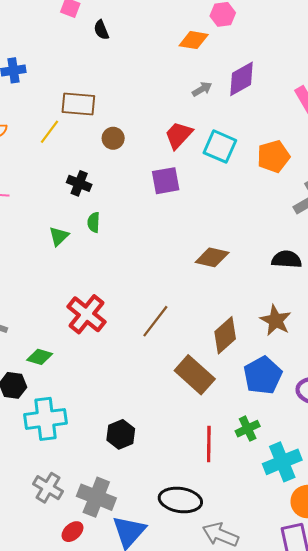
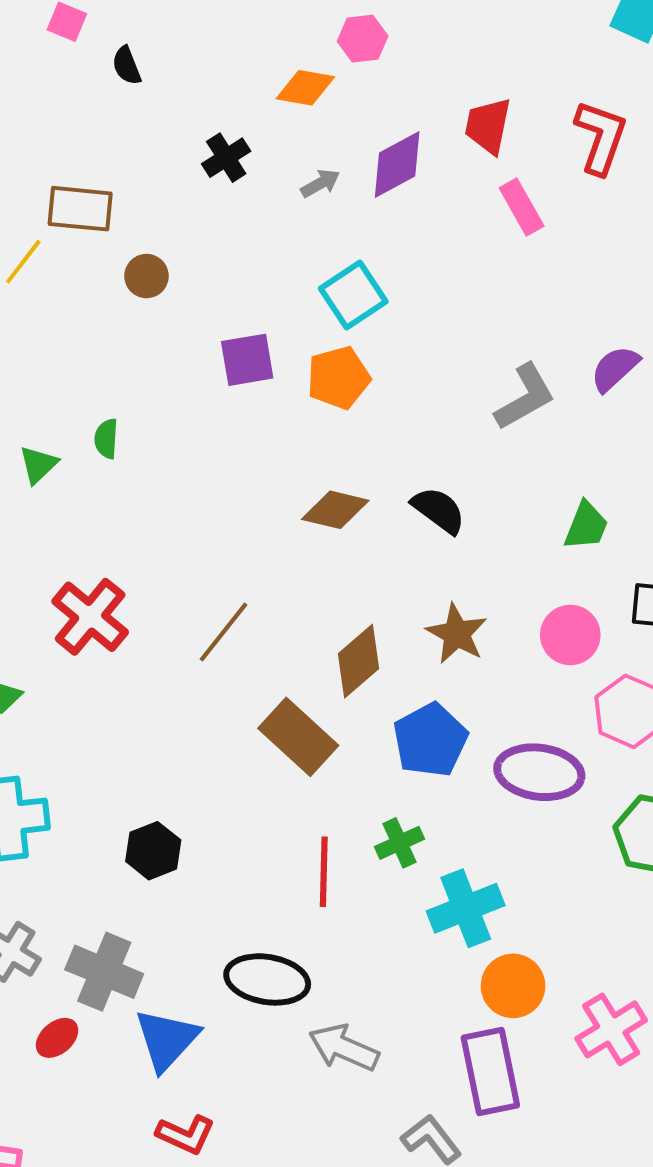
red trapezoid: (179, 135) -> (488, 126), moved, turned -32
cyan square: (220, 147) -> (353, 295), turned 32
orange pentagon: (273, 156) -> (338, 378), moved
black cross: (79, 183) -> (226, 158), moved, turned 35
black semicircle: (287, 259) -> (439, 510), moved, turned 32

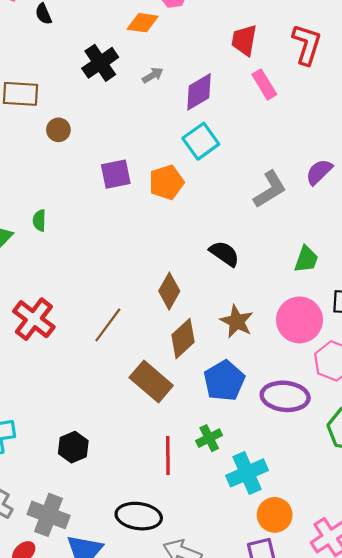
black cross: (226, 158) -> (100, 63), size x1.4
purple diamond: (397, 164) -> (199, 92), moved
cyan square: (353, 295) -> (201, 141), moved
brown diamond: (335, 510) -> (169, 291), moved, turned -72
pink circle: (570, 635) -> (300, 320), size x1.4

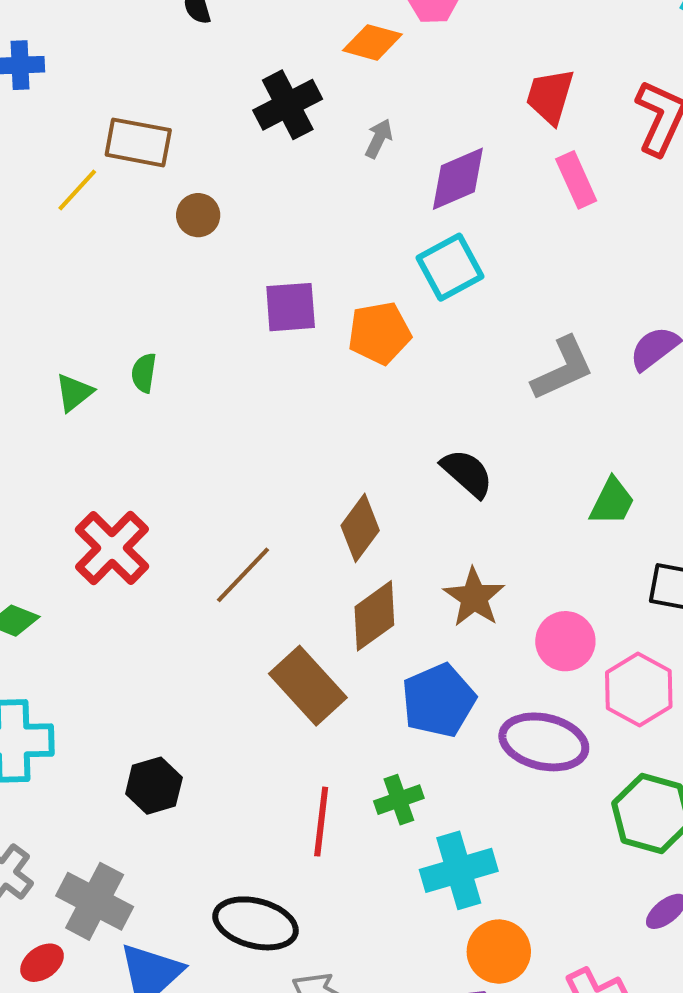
gray arrow: (153, 75) -> (379, 139), turned -40
pink circle: (300, 320) -> (565, 641), moved, size x0.7

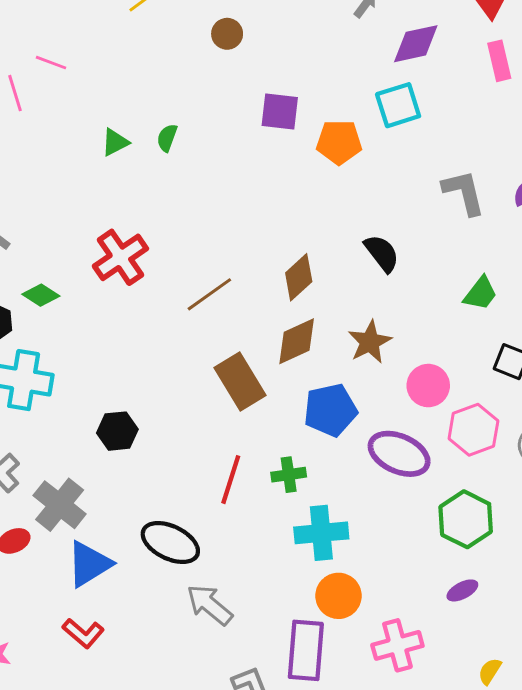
gray L-shape: (563, 369) -> (464, 192), turned -90

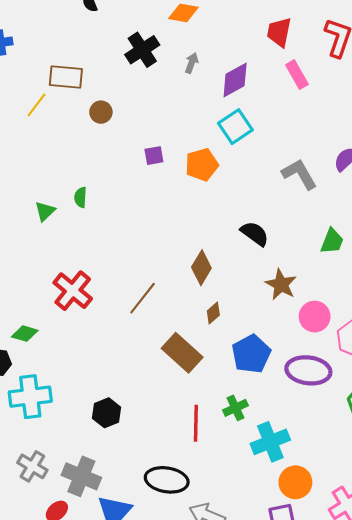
purple square: (280, 112) -> (154, 156), size x0.7
brown diamond: (297, 341) -> (213, 313), size x0.6
brown star: (370, 342) -> (281, 285), moved

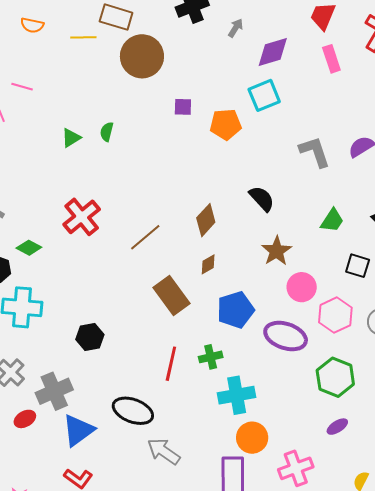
yellow line: (36, 105) -> (83, 37), turned 40
brown circle: (101, 112) -> (142, 56), size x2.0
gray cross: (81, 476) -> (54, 391), turned 33

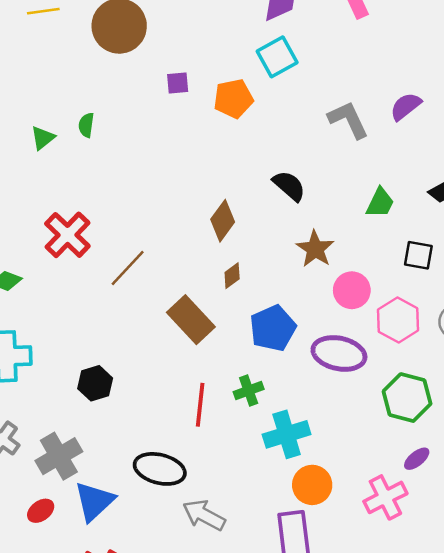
brown line: (145, 237) -> (128, 268), moved
red ellipse: (25, 419) -> (41, 511), moved
pink cross: (296, 468) -> (385, 497), moved

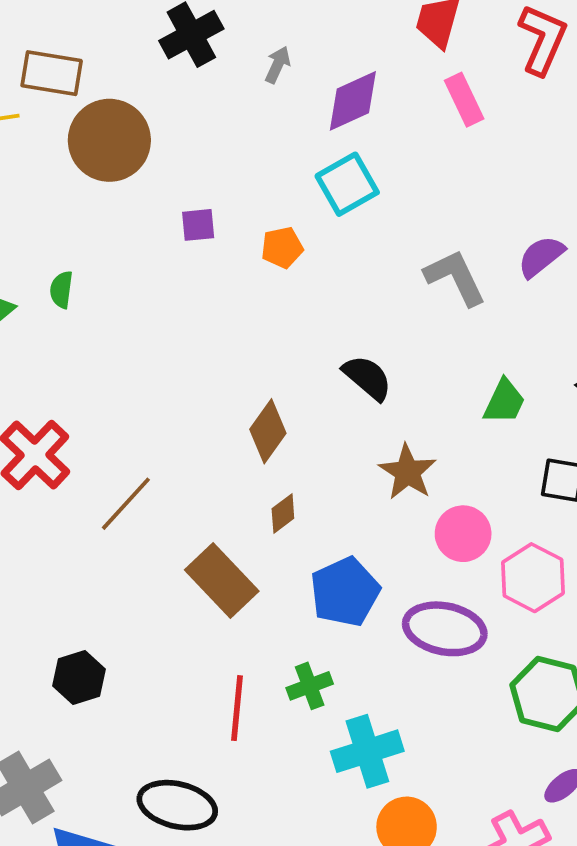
orange pentagon: (233, 99) -> (282, 248), size x0.7

